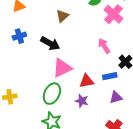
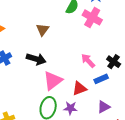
pink arrow: (104, 46) -> (88, 61), moved
purple triangle: (116, 97) -> (104, 107), moved
purple star: (82, 101) -> (70, 108), moved

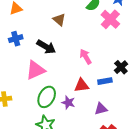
brown triangle: (43, 30) -> (59, 20), turned -40
pink arrow: (88, 61) -> (86, 57), moved
pink triangle: (53, 81) -> (36, 70), moved

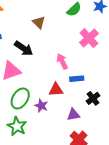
pink cross: (110, 19) -> (89, 38), moved
black cross: (121, 67) -> (93, 98), moved
blue rectangle: (105, 81) -> (77, 79), moved

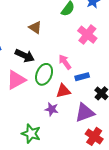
green ellipse: (20, 98) -> (44, 74), moved
purple triangle: (73, 115) -> (85, 113), size x1.5

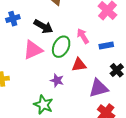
blue rectangle: (82, 77) -> (106, 45), moved
purple star: (52, 109) -> (57, 80), moved

